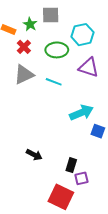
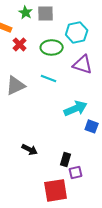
green star: (30, 24) -> (26, 12), moved
gray triangle: (24, 75) -> (16, 85), moved
red square: (61, 197) -> (56, 190), turned -35

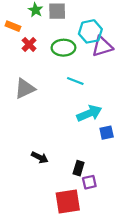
purple triangle: (83, 64) -> (102, 47), moved, turned -35
cyan line: (49, 78) -> (75, 81), moved
blue square: (92, 126) -> (107, 133), turned -32

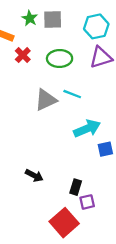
cyan hexagon: (90, 31) -> (96, 26), moved
gray triangle: (25, 89) -> (46, 100), moved
red square: (68, 202) -> (64, 223), turned -32

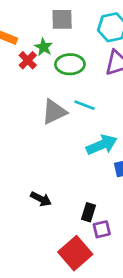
green star: (30, 18) -> (44, 47), moved

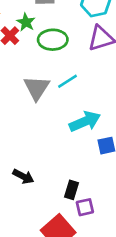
cyan line: (85, 105) -> (67, 81), turned -54
gray triangle: (54, 112) -> (37, 88), turned -32

